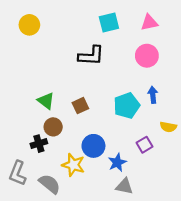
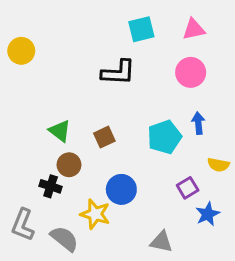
yellow circle: (29, 25) -> (21, 51), moved
black cross: (39, 144) -> (51, 186), turned 35
blue star: (117, 163) -> (208, 214), moved

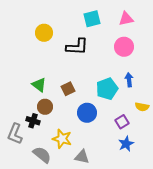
yellow circle: (21, 51) -> (44, 33), moved
blue circle: (121, 189) -> (87, 113), moved
blue star: (208, 214) -> (126, 144), moved
gray L-shape: (23, 225) -> (15, 134), moved
gray triangle: (161, 242) -> (82, 157), moved

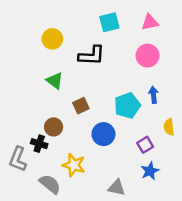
green triangle: (39, 85) -> (55, 81), moved
yellow semicircle: (142, 107) -> (169, 127), turned 72
gray triangle: (82, 157) -> (117, 188), moved

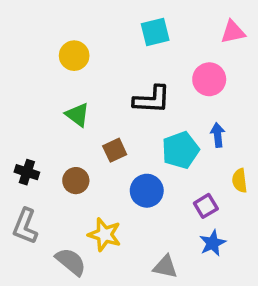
pink triangle: (150, 22) -> (233, 32), moved
black L-shape: (92, 56) -> (152, 100), moved
black cross: (39, 144) -> (27, 172), moved

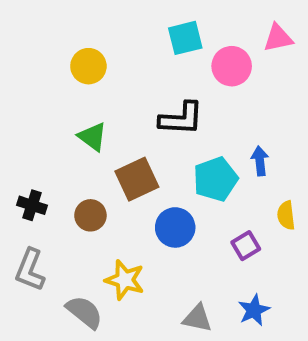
pink circle: (209, 79) -> (232, 66), moved
brown square: (115, 150) -> (137, 179), size x1.5
blue star: (213, 243) -> (254, 310), moved

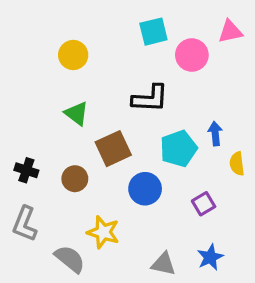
yellow semicircle: (286, 215) -> (237, 164), moved

